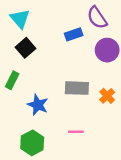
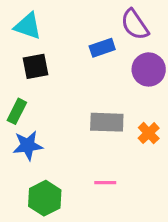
cyan triangle: (20, 19) -> (28, 26), turned -30
black square: (26, 48) -> (35, 66), turned 30
blue star: (38, 105) -> (28, 145), moved, turned -30

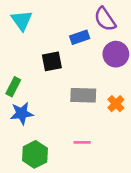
cyan triangle: (28, 26) -> (22, 20), turned 35
black square: (35, 66) -> (52, 61), moved

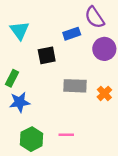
cyan triangle: (22, 20) -> (20, 30), moved
pink line: (82, 142) -> (66, 135), moved

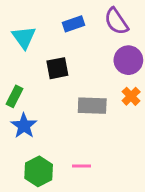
blue rectangle: (72, 34) -> (73, 24), moved
orange cross: (104, 93) -> (131, 96), moved
blue star: (20, 102) -> (24, 126), turned -30

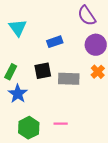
blue rectangle: (73, 24) -> (55, 42), moved
black square: (57, 68) -> (43, 71), moved

